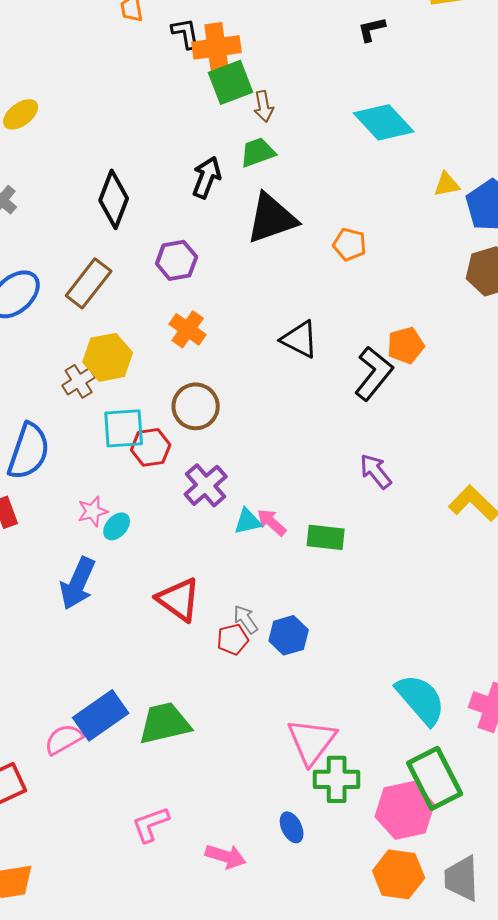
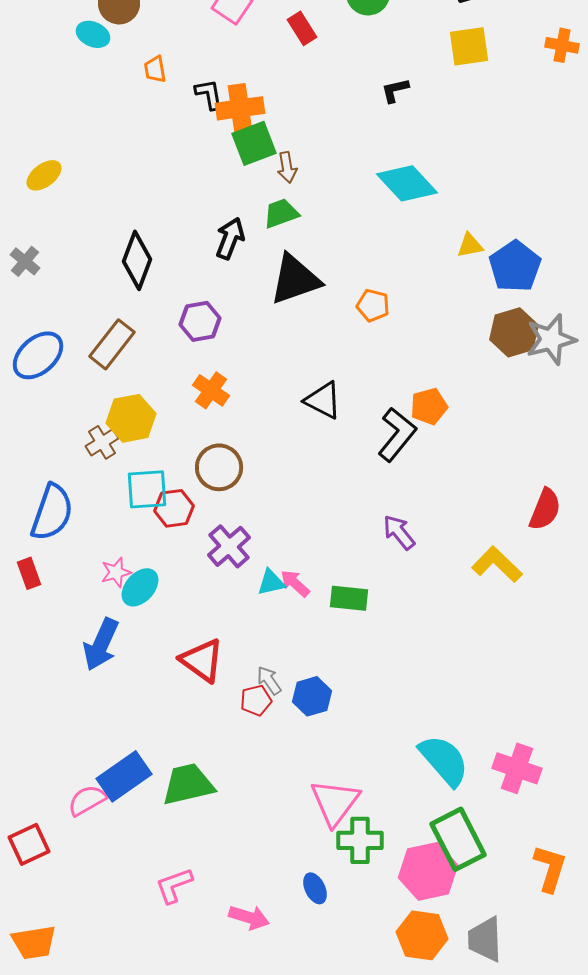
cyan ellipse: (117, 526) -> (140, 587), size x1.4

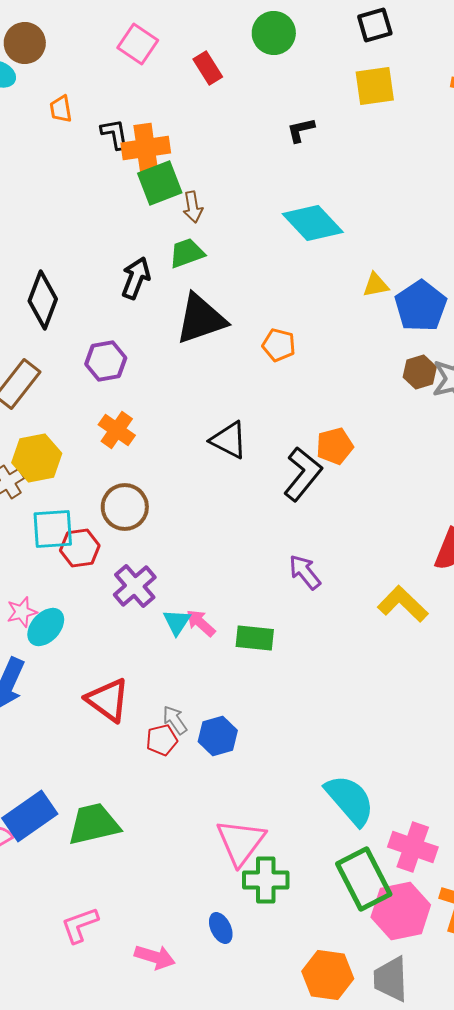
brown hexagon: (514, 332) -> (420, 372), size x0.7
cyan triangle: (271, 582) -> (177, 622), turned -44
pink cross: (517, 768) -> (413, 847), moved
pink hexagon: (428, 871) -> (401, 911), moved

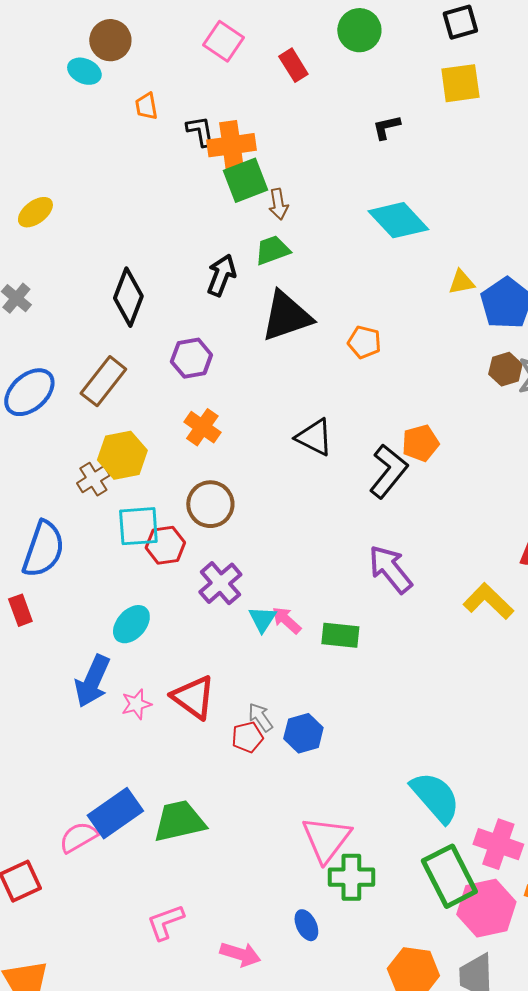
purple arrow: (305, 572) -> (390, 569), size x1.4
pink star: (22, 612) -> (136, 704), moved

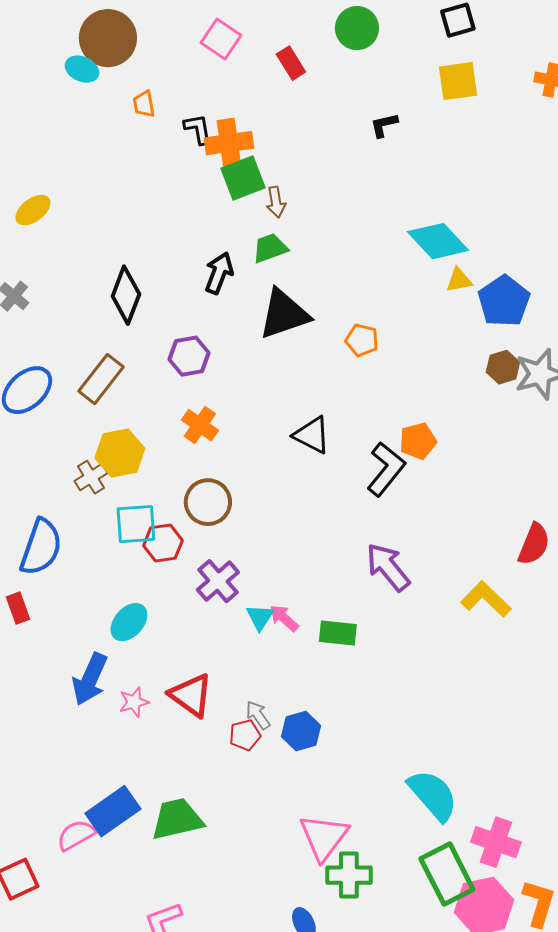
brown circle: (110, 40) -> (108, 38), size x1.4
cyan diamond: (398, 220) -> (438, 241), moved

